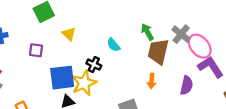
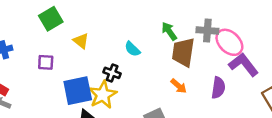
gray cross: (181, 34) -> (207, 31), turned -30
orange arrow: (152, 81) -> (179, 86), turned -48

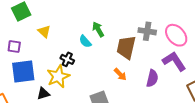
green arrow: (169, 31) -> (98, 29), moved
pink ellipse: (229, 42) -> (176, 35), moved
blue square: (78, 91) -> (23, 71), moved

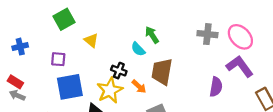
brown trapezoid: (126, 47) -> (162, 72), moved
orange arrow: (120, 74) -> (139, 86), moved

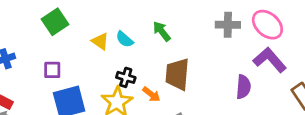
yellow triangle: (91, 40) -> (100, 41), moved
cyan semicircle: (138, 49) -> (125, 39), moved

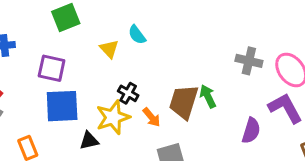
green arrow: (162, 31) -> (208, 96), moved
cyan semicircle: (125, 39) -> (137, 35), moved
purple square: (52, 70) -> (52, 68), size x1.4

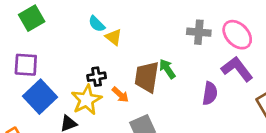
yellow triangle: (109, 49) -> (113, 37), moved
black cross: (128, 93) -> (97, 77), turned -30
blue square: (62, 106) -> (40, 97), turned -32

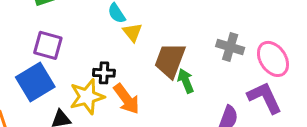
purple square: (26, 65) -> (48, 45), moved
brown trapezoid: (147, 77) -> (170, 60), moved
orange arrow: (120, 95) -> (127, 99), size x1.5

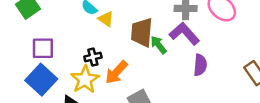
purple L-shape: (265, 98) -> (184, 34), moved
orange arrow: (127, 99) -> (116, 72), turned 95

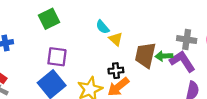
green arrow: (159, 45) -> (164, 56), moved, turned -63
black cross: (93, 57) -> (116, 71), moved

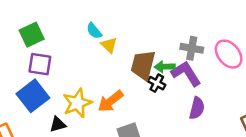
green square: (49, 19) -> (32, 35), moved
black cross: (116, 71) -> (157, 83), moved, turned 32

